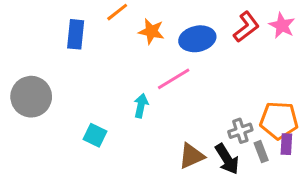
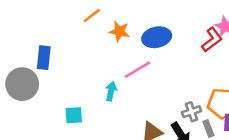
red L-shape: (246, 27) -> (212, 40), moved
blue rectangle: (76, 34) -> (44, 58), moved
cyan square: (95, 135) -> (74, 115), turned -30

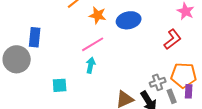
red L-shape: (212, 40) -> (173, 39), moved
pink line: (137, 70) -> (93, 44), moved

